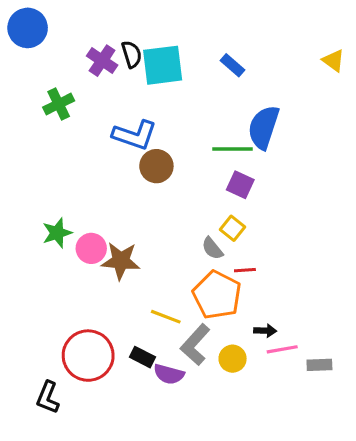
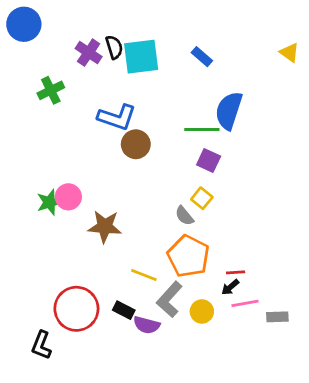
pink circle: (91, 248) -> (68, 197), moved
red line: (245, 270) -> (236, 272), moved
black arrow: (265, 331) -> (230, 287), turned 138

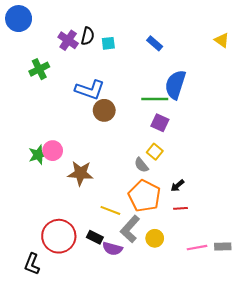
black semicircle: (114, 47) -> (88, 36), turned 30
cyan square: (141, 57) -> (108, 43), size x0.5
black arrow: (230, 287) -> (177, 186), moved
pink line: (245, 303) -> (197, 248), moved
gray rectangle: (277, 317) -> (223, 247), moved

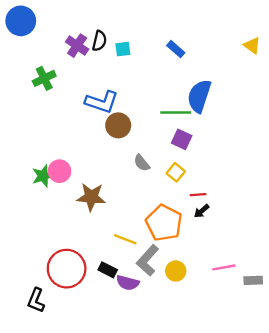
gray semicircle: (141, 165) -> (142, 163), moved
red line: (181, 208) -> (198, 195), moved
pink line: (197, 248) -> (224, 267), moved

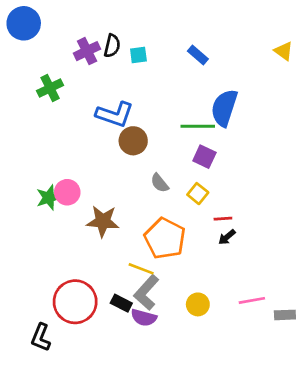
purple cross: (77, 46) -> (87, 51), turned 30
orange pentagon: (164, 223) -> (165, 238), moved
gray L-shape: (148, 260) -> (146, 293), moved

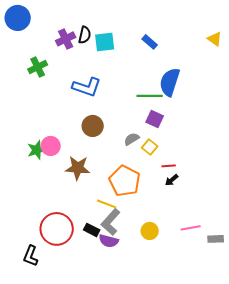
cyan square: (138, 55) -> (105, 42), size x1.5
brown circle: (133, 141) -> (93, 126), moved
gray semicircle: (160, 183) -> (132, 139), moved, turned 98

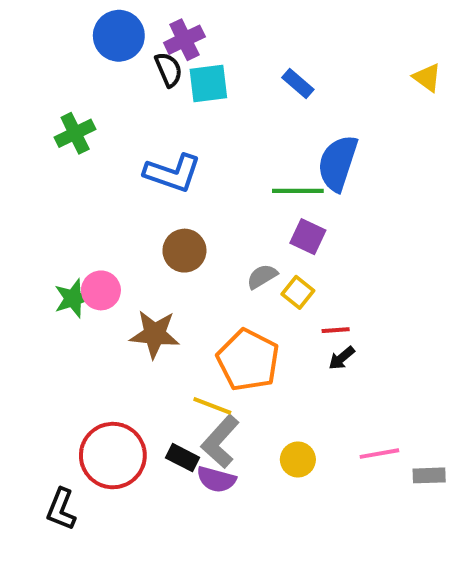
blue circle: (18, 18) -> (119, 36), moved
black semicircle: (85, 35) -> (169, 70), turned -36
purple cross: (66, 39) -> (184, 40), moved

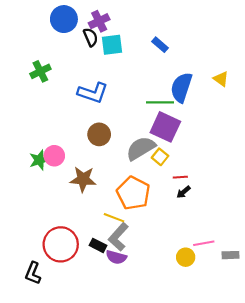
yellow triangle: (427, 78) -> (221, 79), moved
purple square: (308, 237) -> (165, 127), size x1.6
gray semicircle: (262, 276) -> (141, 148), size x1.8
yellow circle: (298, 460) -> (186, 257), moved

